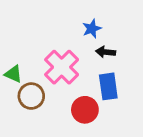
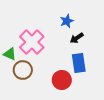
black arrow: (106, 52) -> (77, 38), turned -40
pink cross: (62, 67) -> (32, 42), moved

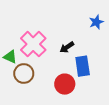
blue star: (67, 21) -> (96, 22), moved
black arrow: (77, 38) -> (67, 47), moved

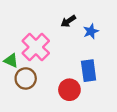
blue star: (96, 22) -> (91, 31), moved
black arrow: (67, 47) -> (68, 21), moved

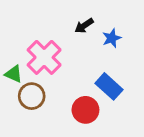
blue rectangle: (89, 71) -> (109, 86), turned -40

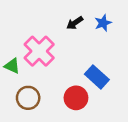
blue star: (112, 38) -> (103, 23), moved
brown circle: (32, 96) -> (28, 98), moved

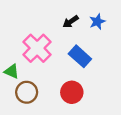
green triangle: (12, 66) -> (12, 71), moved
blue rectangle: (97, 77) -> (80, 56), moved

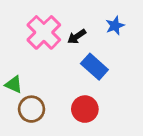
black arrow: (71, 22) -> (77, 37), moved
pink cross: (37, 48) -> (44, 32), moved

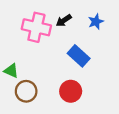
pink cross: (44, 32) -> (36, 27), turned -32
black arrow: (77, 37) -> (64, 20), moved

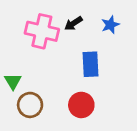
blue rectangle: (79, 56) -> (91, 64), turned 45
green triangle: (11, 71) -> (13, 81), turned 35

